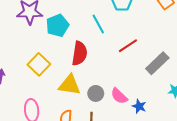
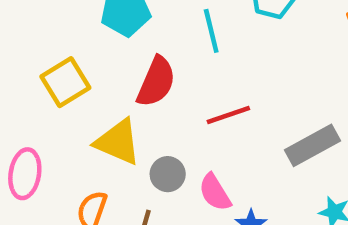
red line: (128, 46) -> (228, 115), moved

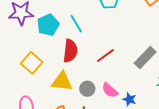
cyan line: (211, 31) -> (76, 24), moved

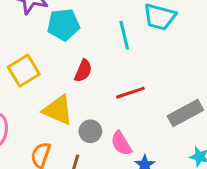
cyan line: (76, 24) -> (124, 35), moved
red semicircle: (70, 51) -> (83, 71), size x0.7

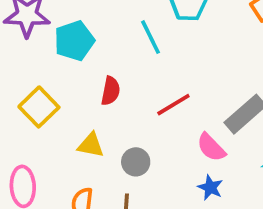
yellow triangle: (58, 110) -> (91, 145), size x0.7
pink semicircle: (121, 143) -> (211, 147), moved

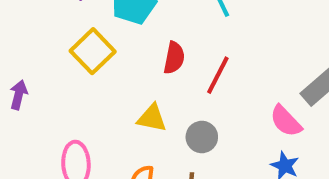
red line: (173, 105) -> (218, 75), moved, turned -32
yellow square: (39, 107) -> (93, 51), moved

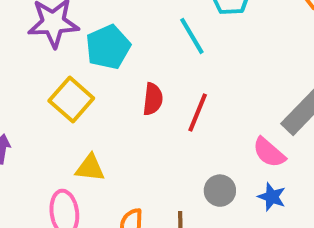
yellow triangle: (152, 118) -> (90, 168), moved
gray circle: (202, 137) -> (220, 191), moved

